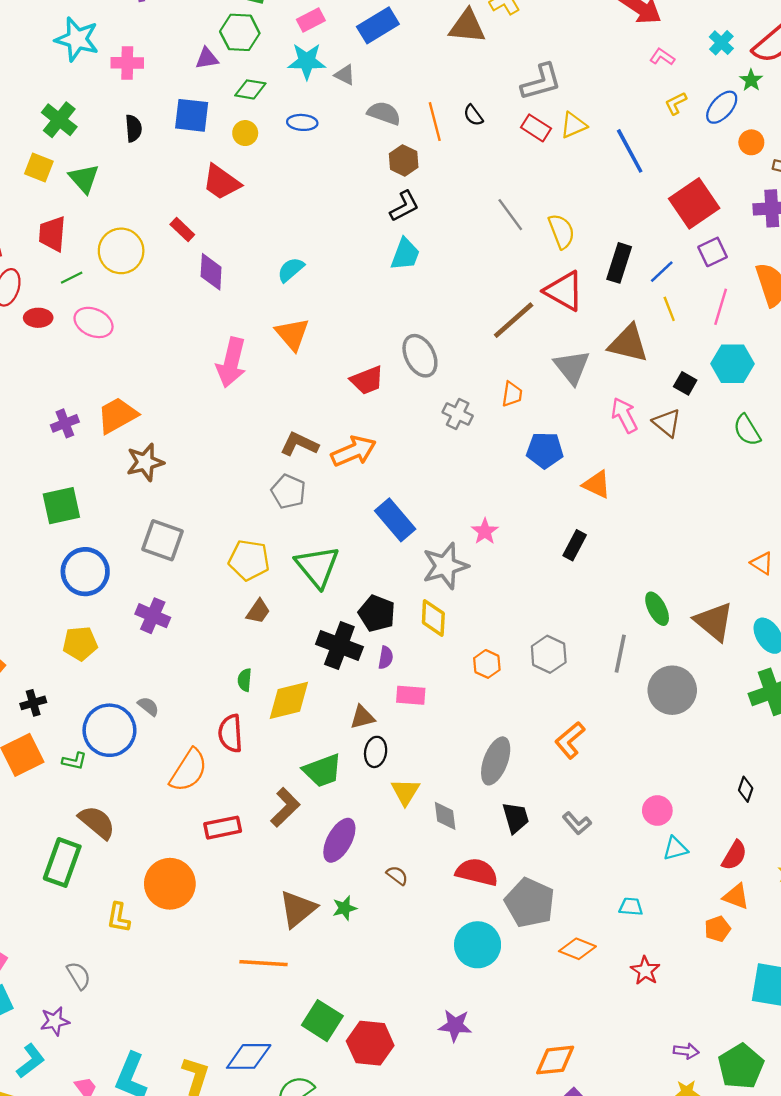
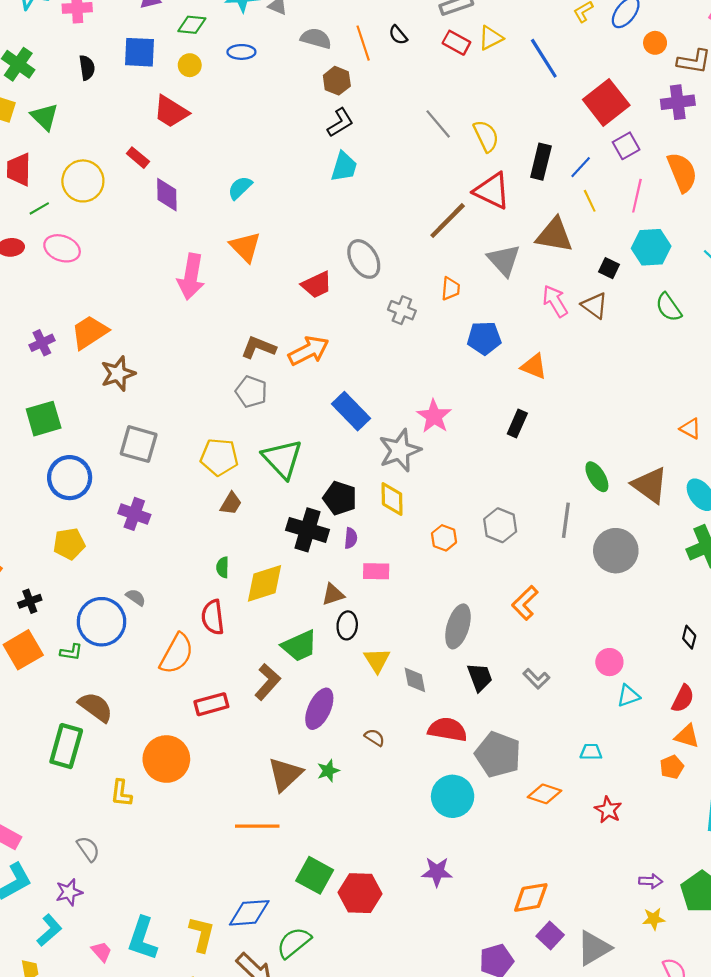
pink star: (485, 531) -> (434, 416), size x1.4

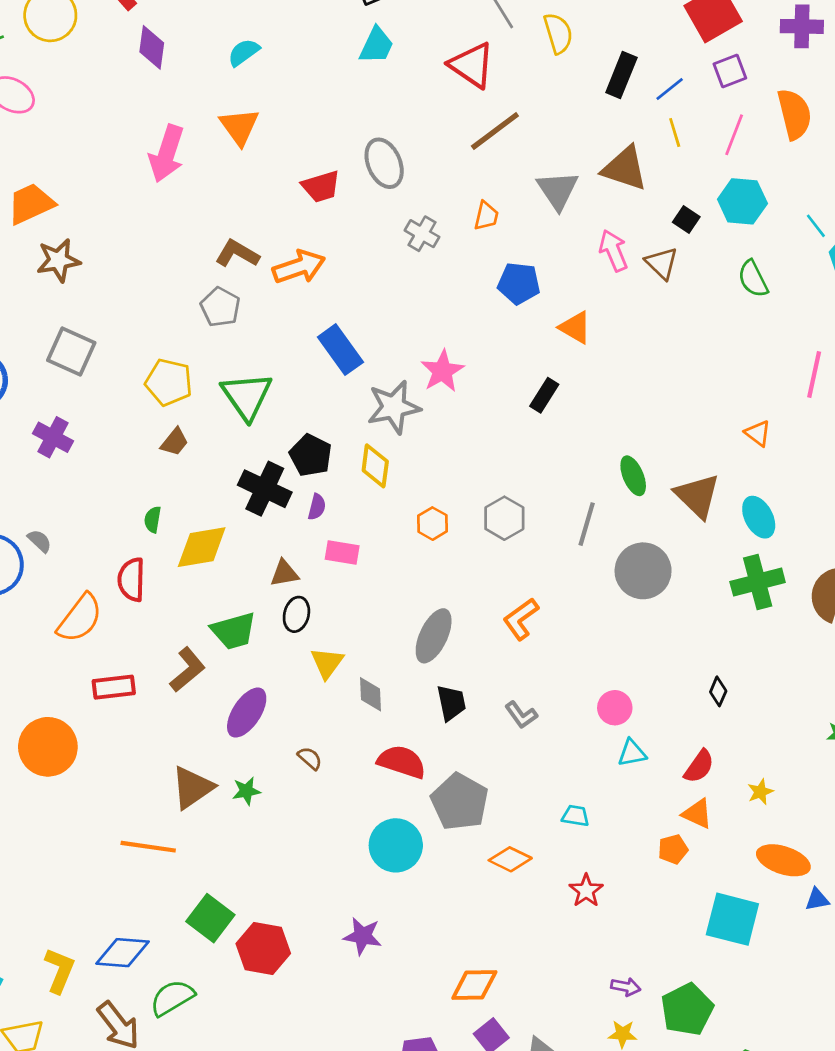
red triangle: (492, 191) -> (472, 65), moved

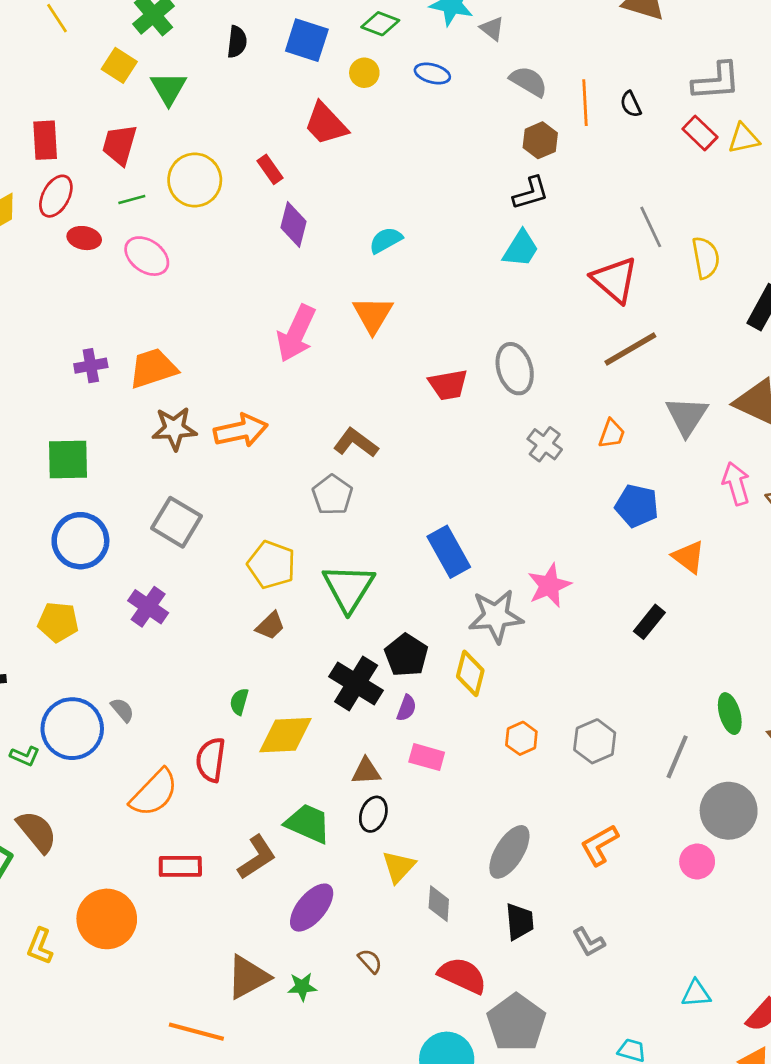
orange arrow: (299, 267) -> (241, 431), moved
green trapezoid: (234, 631) -> (308, 824), turned -147
pink circle: (615, 708) -> (697, 862), moved

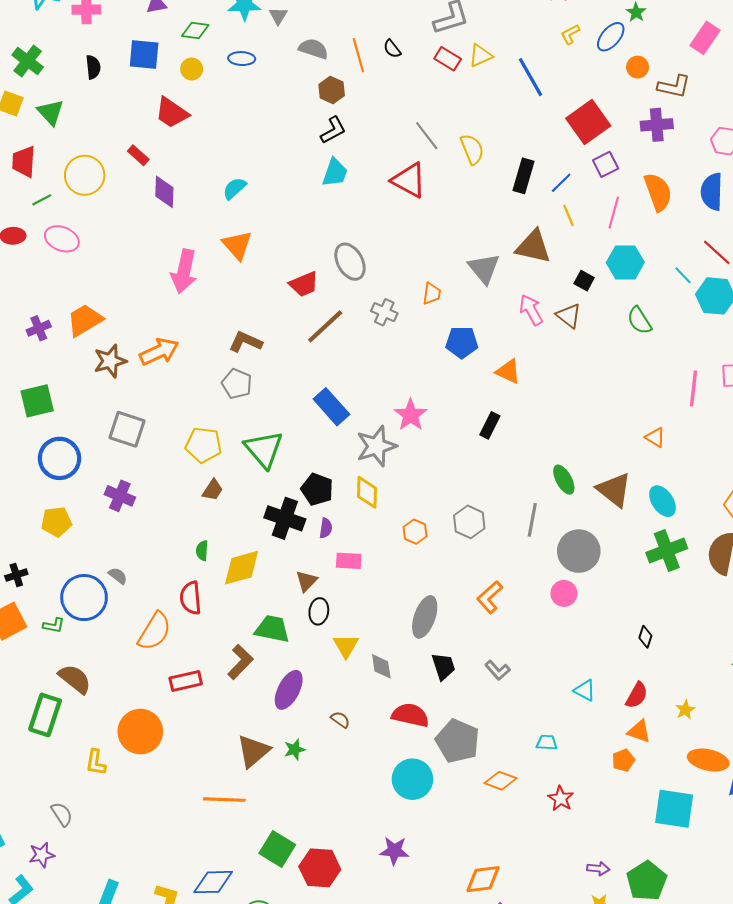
gray triangle: (492, 29) -> (278, 16), turned 36
brown line: (630, 349) -> (325, 326), moved
brown triangle: (366, 771) -> (306, 581), turned -30
cyan triangle: (696, 994) -> (585, 690), turned 45

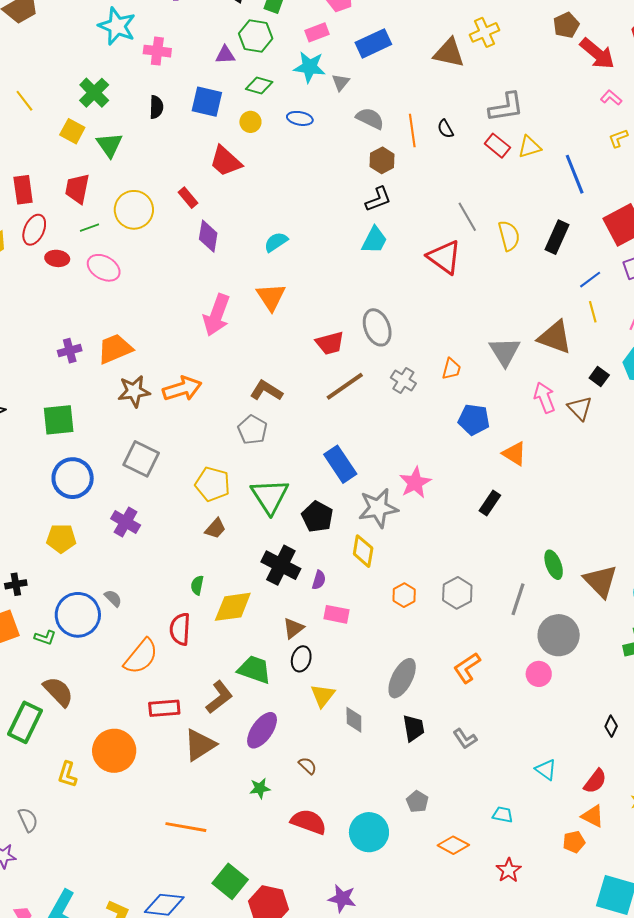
black rectangle: (523, 176) -> (557, 237), moved
black pentagon: (317, 489) -> (317, 517), moved
red semicircle: (410, 715) -> (309, 822), moved
gray pentagon: (458, 741) -> (417, 802), size x0.5
brown triangle: (253, 751) -> (200, 745), moved

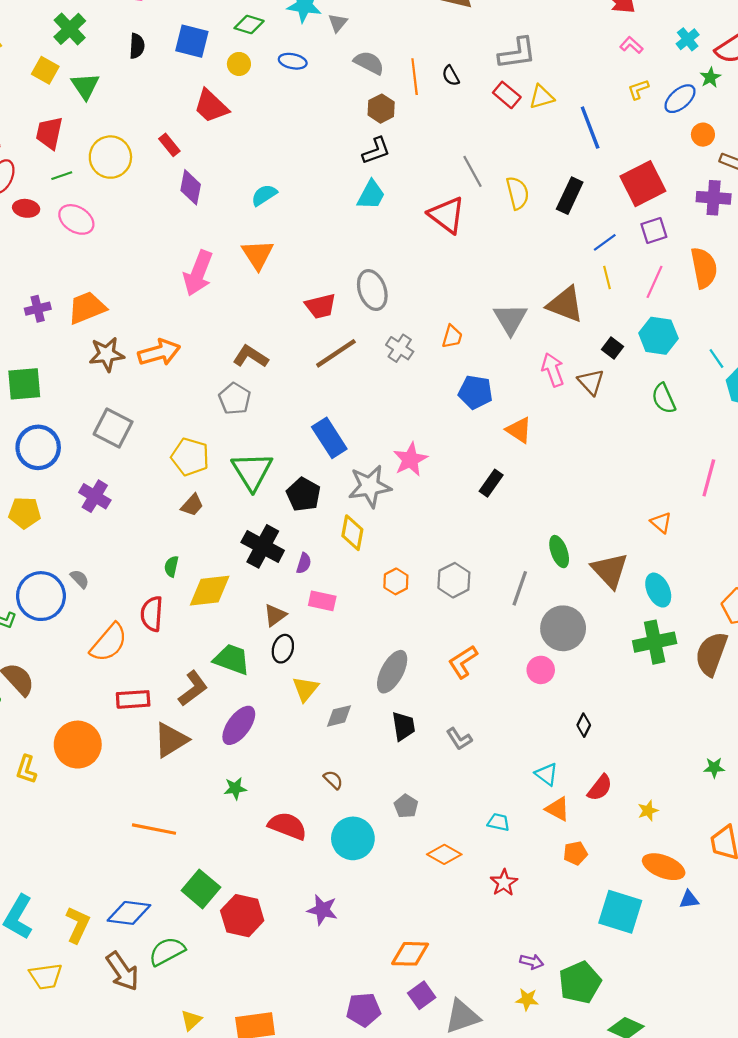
gray diamond: (354, 720) -> (339, 716), turned 76
black diamond: (611, 726) -> (584, 725), moved
brown semicircle: (308, 766) -> (333, 780), moved
orange triangle: (593, 816) -> (558, 809), moved

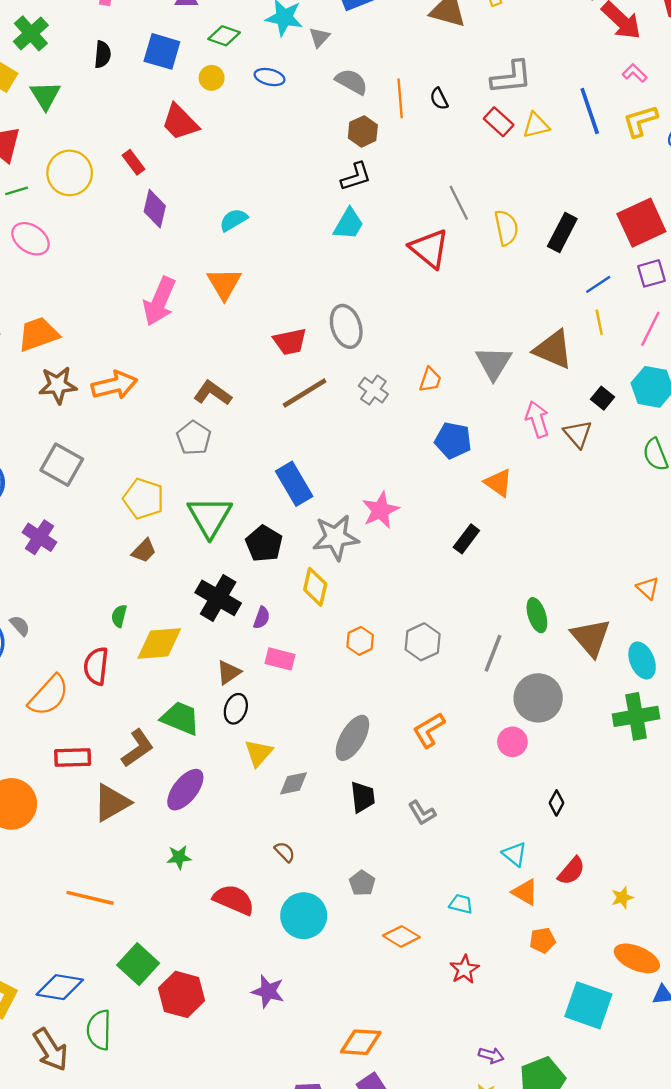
yellow L-shape: (638, 89) -> (640, 121), size x1.5
blue line: (590, 128) -> (590, 111), moved
green semicircle: (167, 951) -> (99, 1030), turned -63

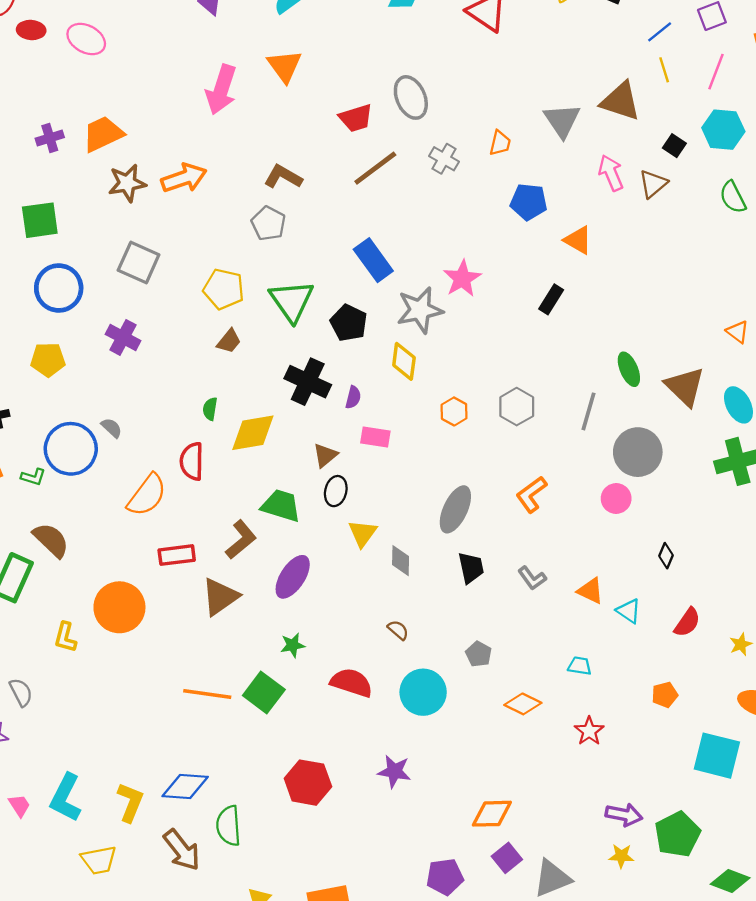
brown triangle: (578, 434) -> (653, 184), turned 36
gray diamond: (294, 783) -> (401, 561), turned -72
orange triangle: (525, 892) -> (590, 591), moved
green square: (138, 964) -> (264, 693), moved
purple arrow: (491, 1055) -> (624, 815), size x1.4

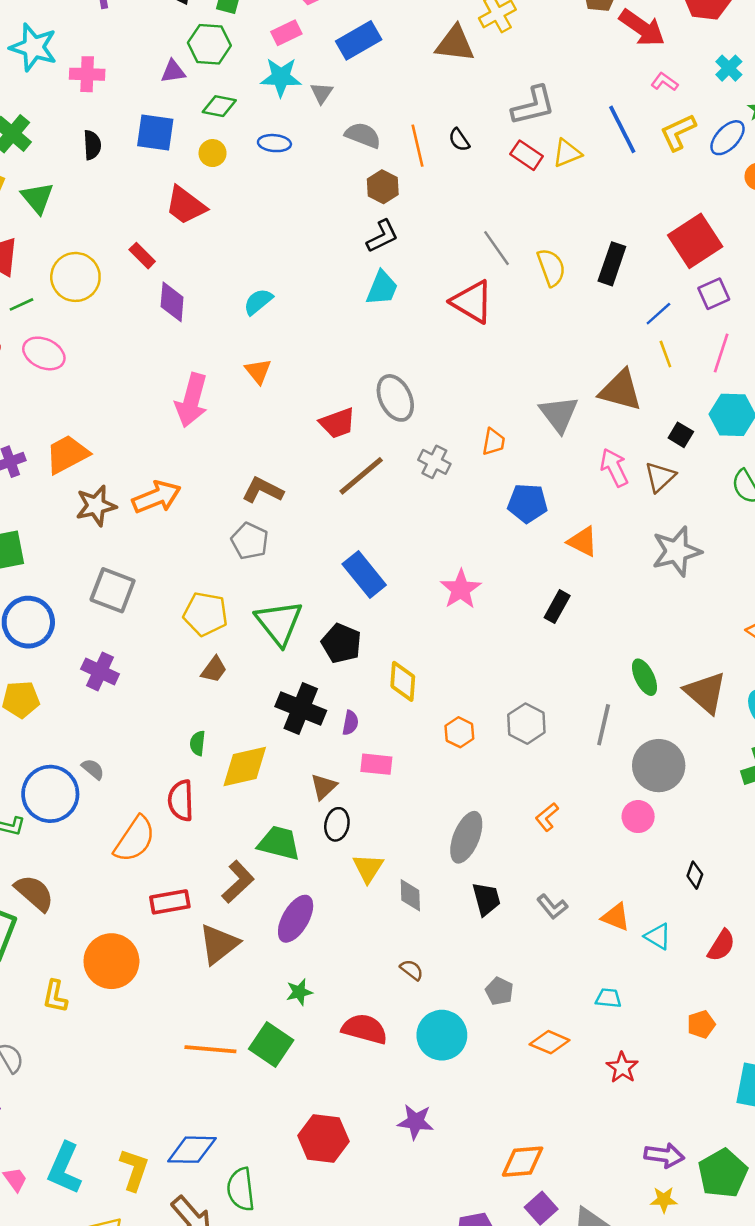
orange triangle: (285, 66) -> (258, 371), size x0.7
gray star: (420, 310) -> (676, 551), moved
orange L-shape: (531, 494) -> (547, 817), size x0.7

